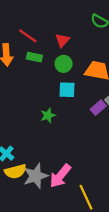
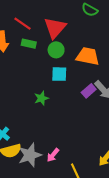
red triangle: (62, 40) -> (55, 28), size x1.6
pink arrow: (60, 176) -> (53, 155), size x0.6

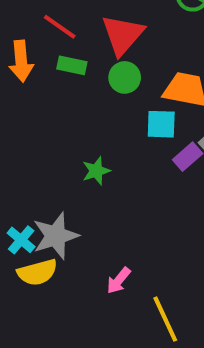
cyan square: (59, 74) -> (161, 124), moved
gray star: (30, 155) -> (56, 236), moved

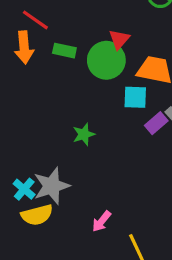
red line: (60, 27) -> (35, 20), moved
red triangle: (123, 35) -> (119, 39), moved, size x0.6
green circle: (125, 77) -> (106, 60), size x1.5

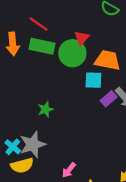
red line: (35, 20) -> (38, 24), moved
green rectangle: (64, 51) -> (42, 46), size x1.5
green star: (84, 134) -> (45, 109), moved

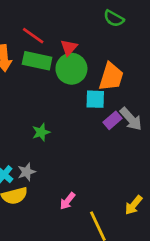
red triangle: (82, 38) -> (69, 48), moved
orange trapezoid: (107, 60) -> (111, 77), turned 96
gray star: (33, 144) -> (26, 172), size x0.6

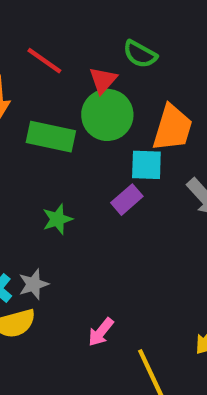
green semicircle: (114, 18) -> (140, 54), moved
green rectangle: (37, 61) -> (51, 137), moved
purple rectangle: (112, 120) -> (127, 200), moved

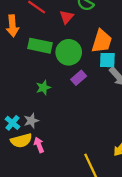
green circle: (107, 115) -> (69, 52), moved
cyan square: (146, 165) -> (107, 60), moved
pink arrow: (101, 332) -> (39, 145), moved, turned 120

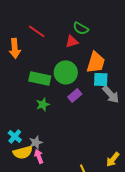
red triangle: (67, 17) -> (72, 41), moved, turned 32
green rectangle: (40, 46) -> (40, 78), moved
gray star: (31, 121) -> (36, 142), moved

